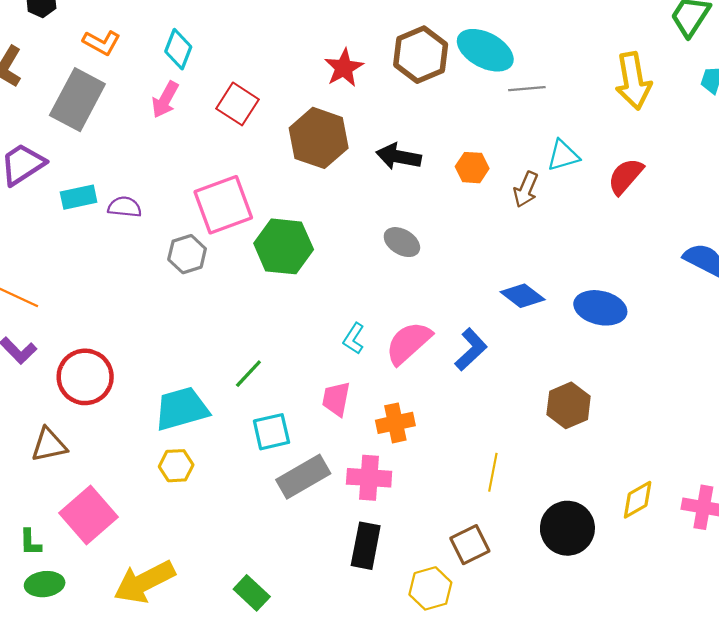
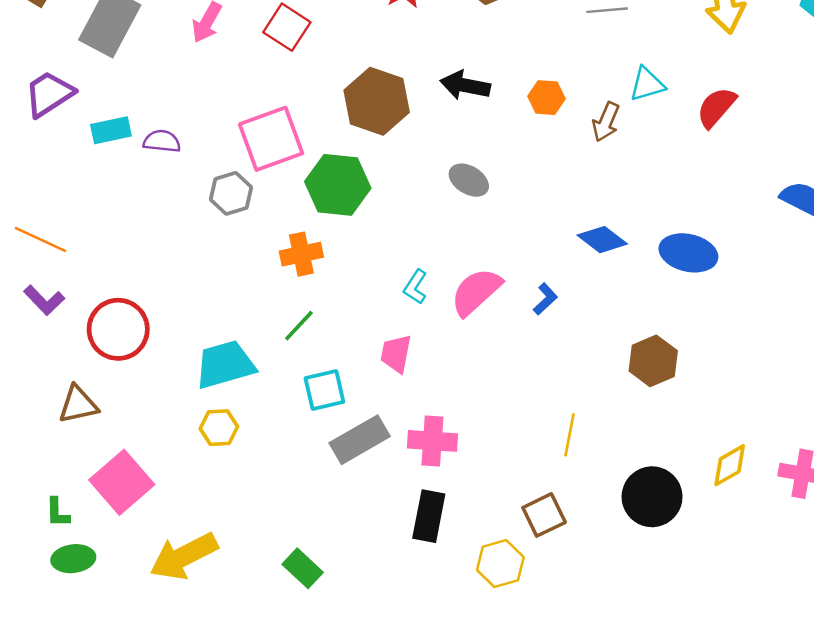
brown hexagon: (319, 138) -> (377, 101), moved
blue L-shape: (471, 349) -> (545, 299), size x0.7
orange cross: (395, 423) -> (301, 254), moved

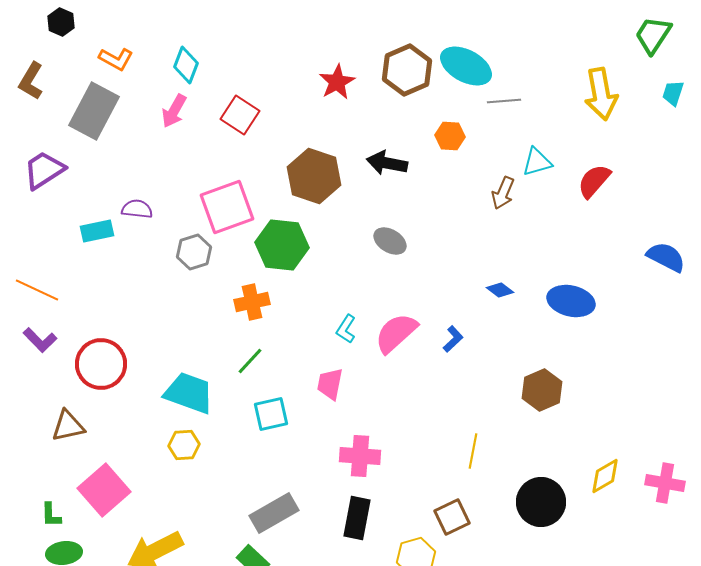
orange hexagon: (546, 98) -> (450, 136), moved
cyan rectangle: (111, 130) -> (97, 231), moved
blue diamond: (602, 240) -> (500, 290), size x0.7
cyan trapezoid: (225, 365) -> (189, 393), turned 36
gray rectangle: (360, 440) -> (274, 513), moved

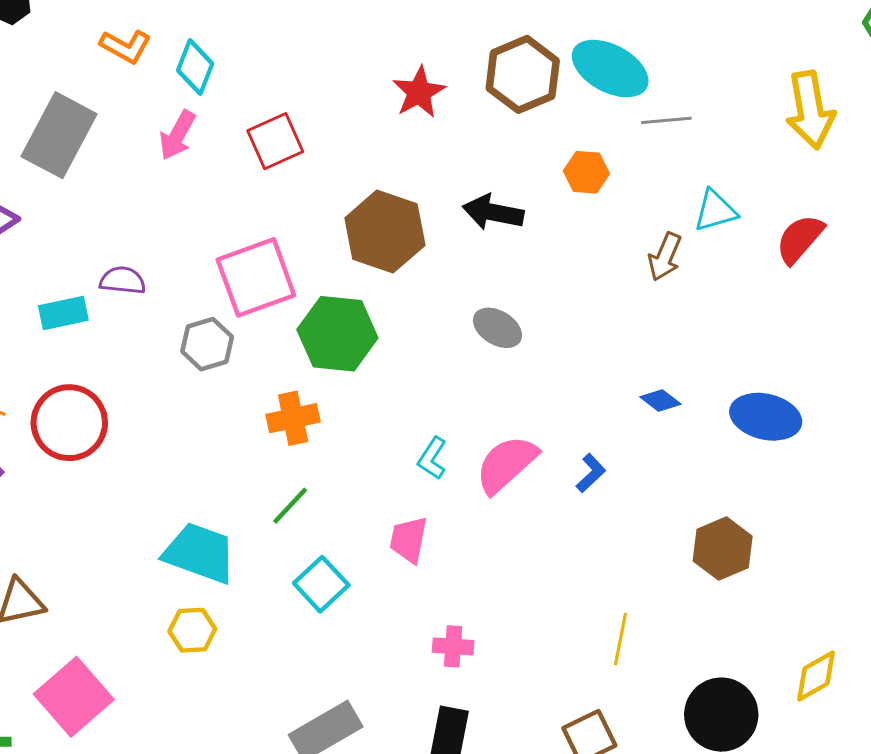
orange L-shape: (116, 59) -> (126, 46), moved
red square: (240, 115) -> (275, 141), turned 33
red circle: (101, 364) -> (69, 423), moved
cyan square: (271, 414) -> (321, 584), turned -30
pink cross: (360, 456) -> (453, 646), size x0.7

